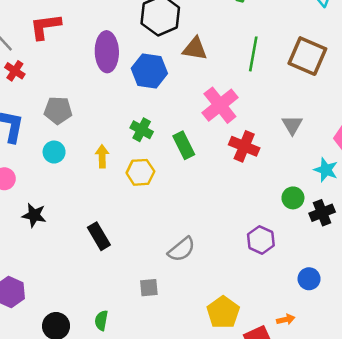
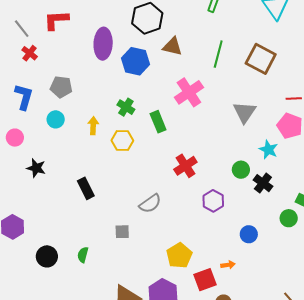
gray triangle: (292, 125) -> (245, 112), size x1.4
red cross: (244, 146) -> (185, 166), moved, turned 30
black cross: (322, 213) -> (263, 183), turned -36

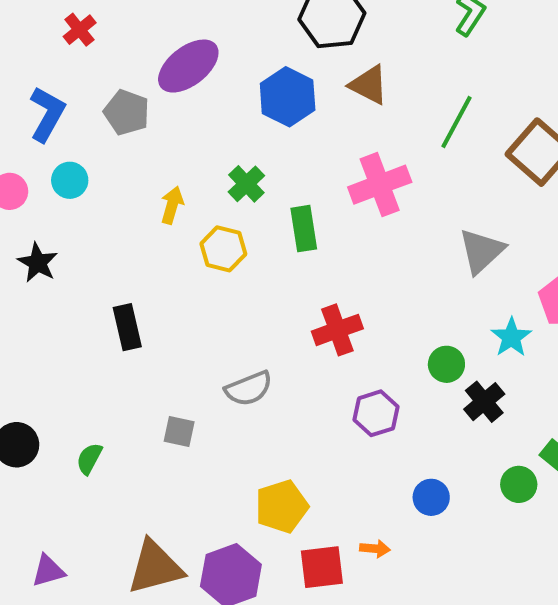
purple ellipse: (103, 44) -> (188, 66), moved, turned 36
cyan circle: (56, 119) -> (70, 180), moved

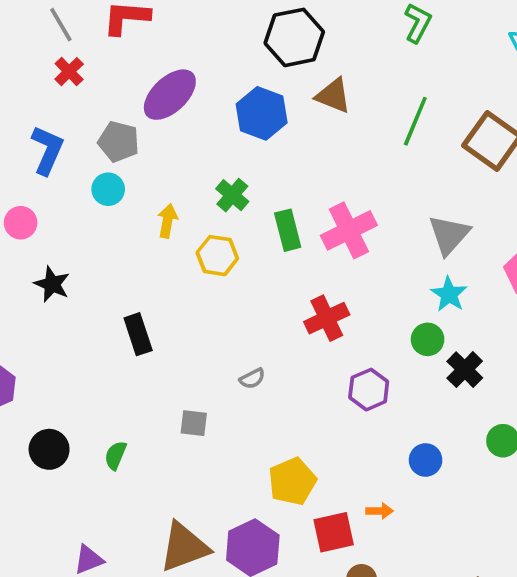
cyan circle: (70, 180) -> (108, 189), moved
pink cross: (380, 185) -> (349, 230), moved
cyan star: (511, 337) -> (449, 294), moved
gray semicircle: (249, 389) -> (252, 379), size x0.6

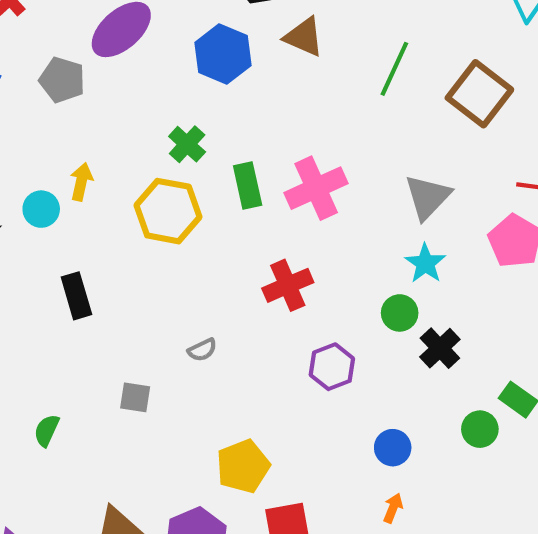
cyan circle: (108, 189) -> (41, 209), moved
yellow arrow: (167, 221) -> (81, 182), moved
yellow hexagon: (217, 256) -> (168, 211), size x1.4
orange arrow: (380, 511) -> (393, 508), moved, turned -70

